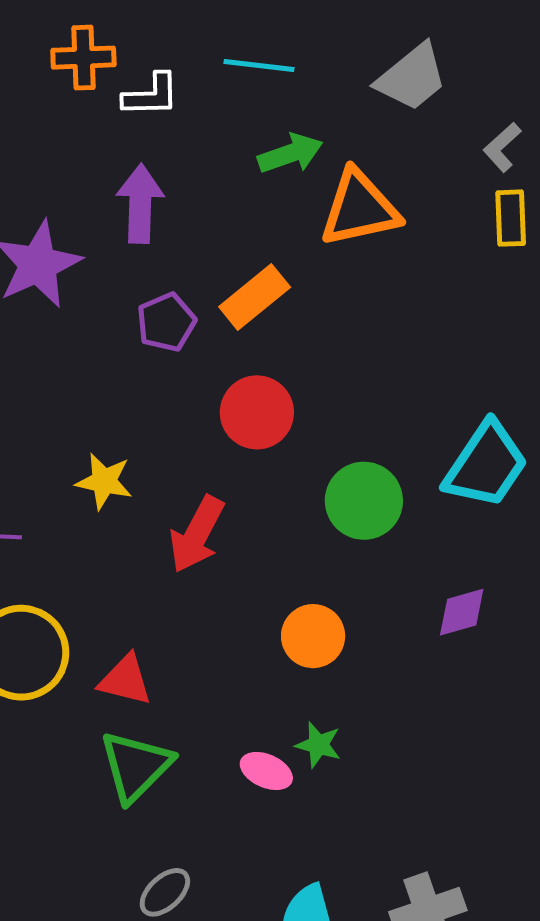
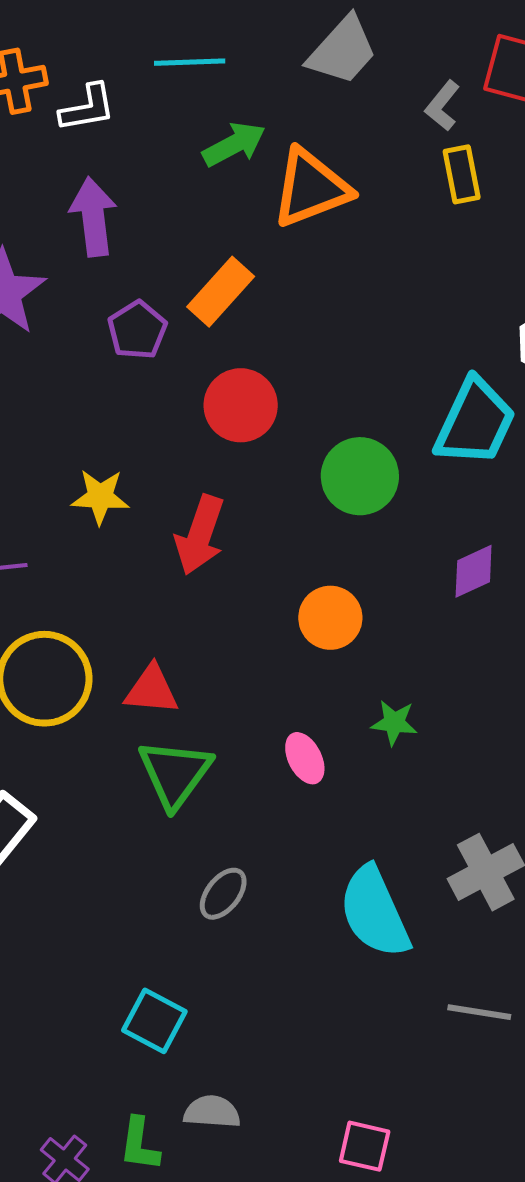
green star: (318, 745) -> (394, 723), moved
pink ellipse: (266, 771) -> (305, 758), turned 48

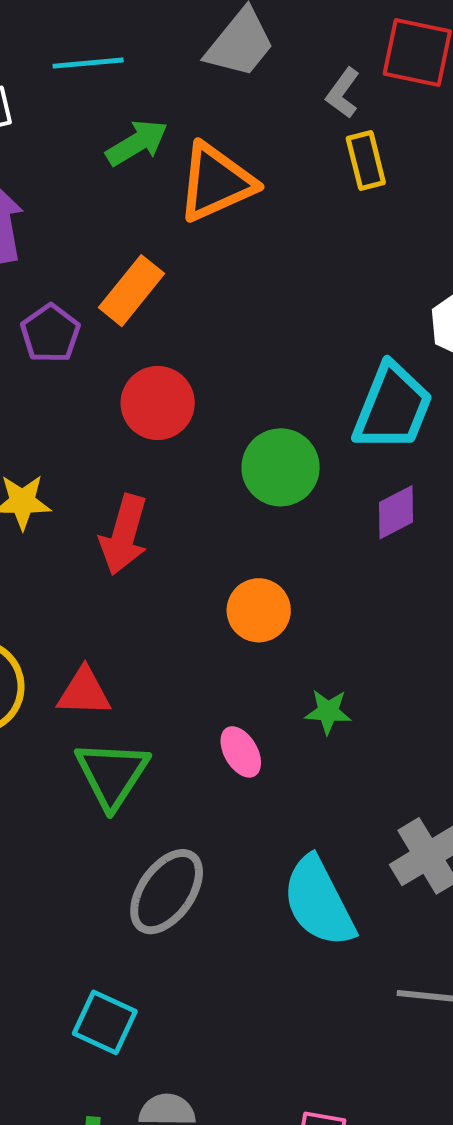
purple diamond: (474, 571) -> (396, 512), moved
gray ellipse: (223, 894) -> (167, 892), size x1.6

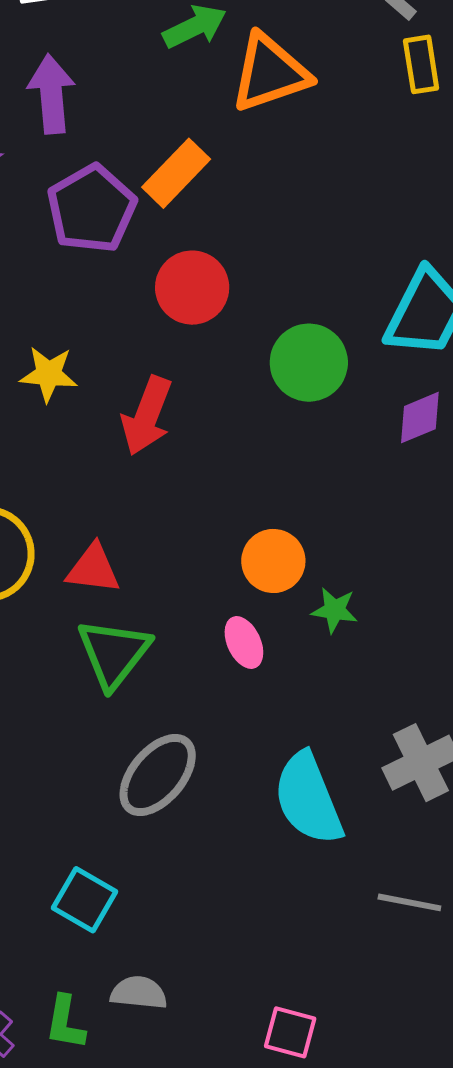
purple pentagon: (50, 333) -> (91, 209), size x1.5
orange circle: (259, 610) -> (273, 561), moved

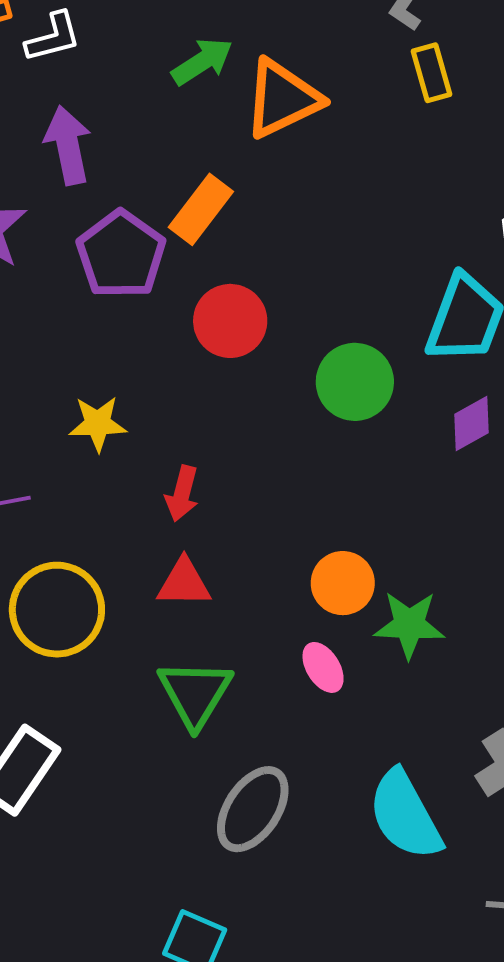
red arrow: (147, 416) -> (182, 494), moved, size x0.7
red triangle: (93, 569) -> (184, 583), moved
green star: (335, 610) -> (409, 625), size x1.5

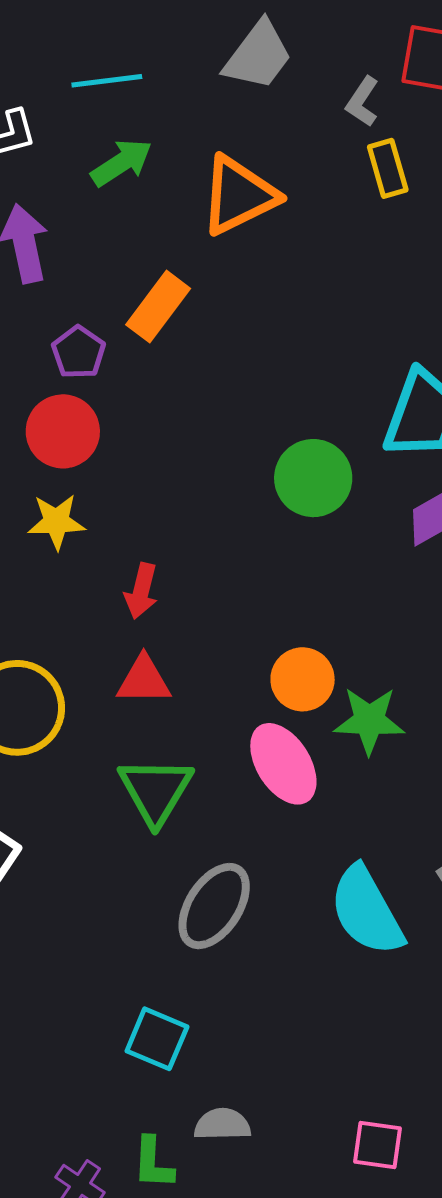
green arrow: (202, 61) -> (122, 163), moved
purple pentagon: (121, 254) -> (78, 352), size x0.6
red circle: (230, 321) -> (63, 431), moved
pink ellipse: (323, 667) -> (283, 764), size x1.6

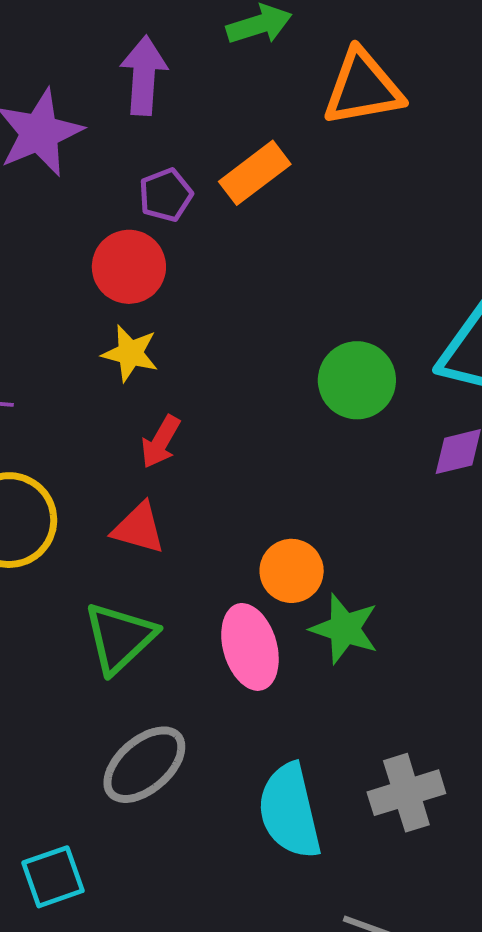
yellow star: (56, 522) -> (130, 353), moved
cyan square: (157, 1039) -> (53, 877), turned 32

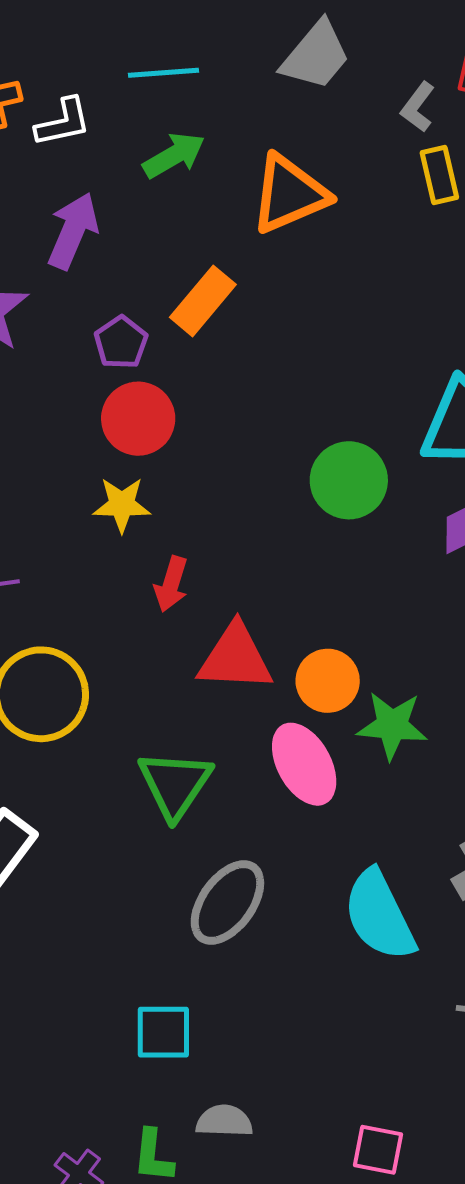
purple arrow: (144, 76) -> (73, 231), turned 32
red circle: (129, 267) -> (138, 419), moved
red triangle: (139, 528) -> (235, 658), moved, size x1.4
cyan square: (53, 877) -> (163, 1032), turned 32

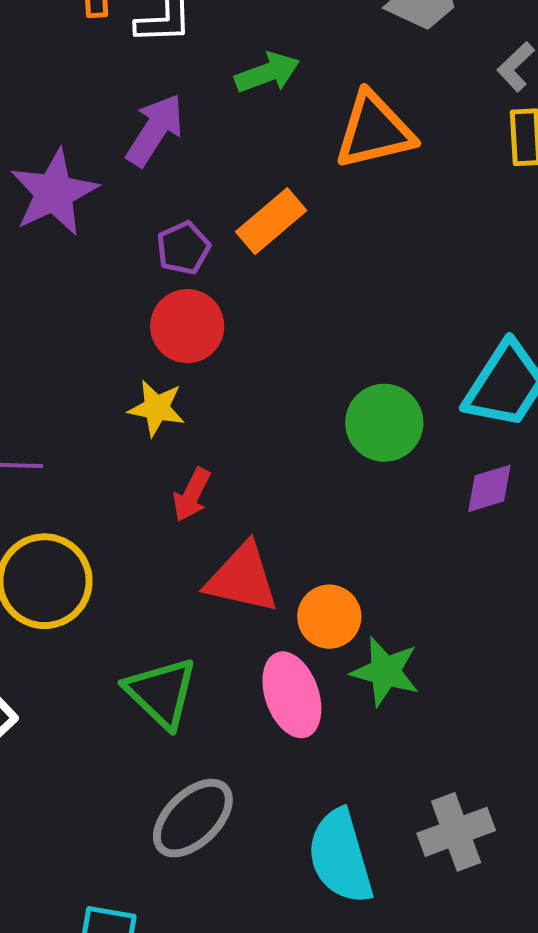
green triangle: (175, 784) -> (161, 693), turned -30

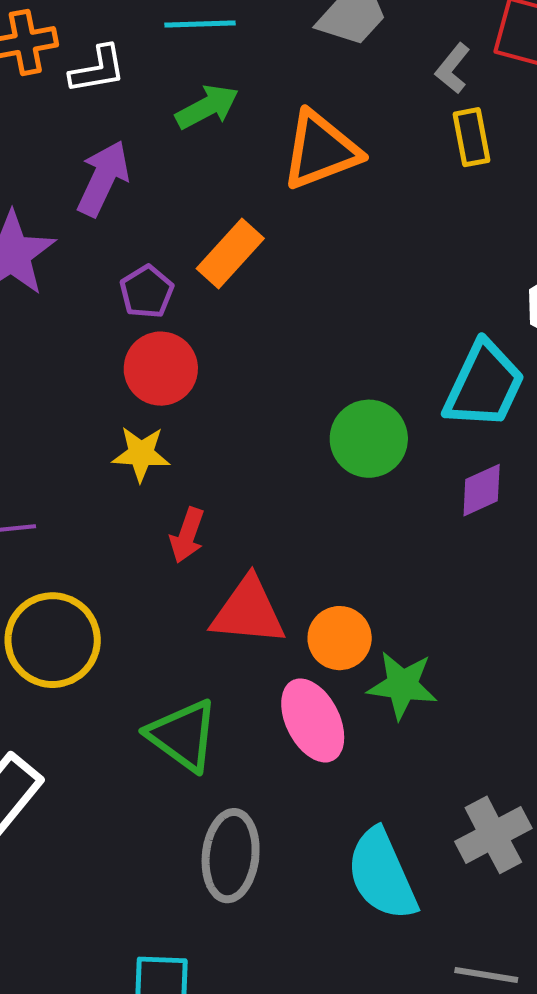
gray ellipse: (193, 818) -> (231, 856), turned -32

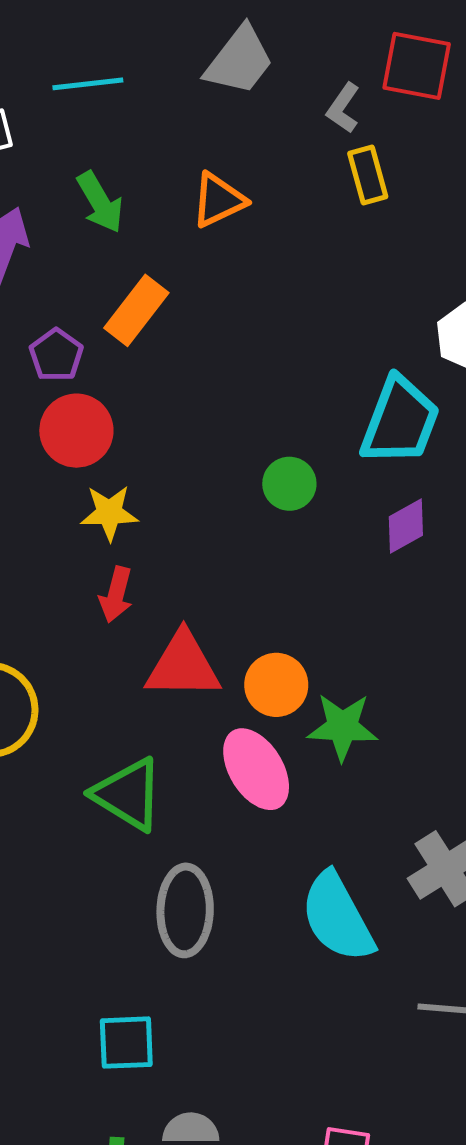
green arrow: (207, 107) -> (100, 202), moved, turned 92
orange triangle: (321, 150) -> (218, 200), size x0.7
green circle: (369, 439) -> (289, 484), size x0.7
yellow star: (141, 454) -> (109, 513), moved

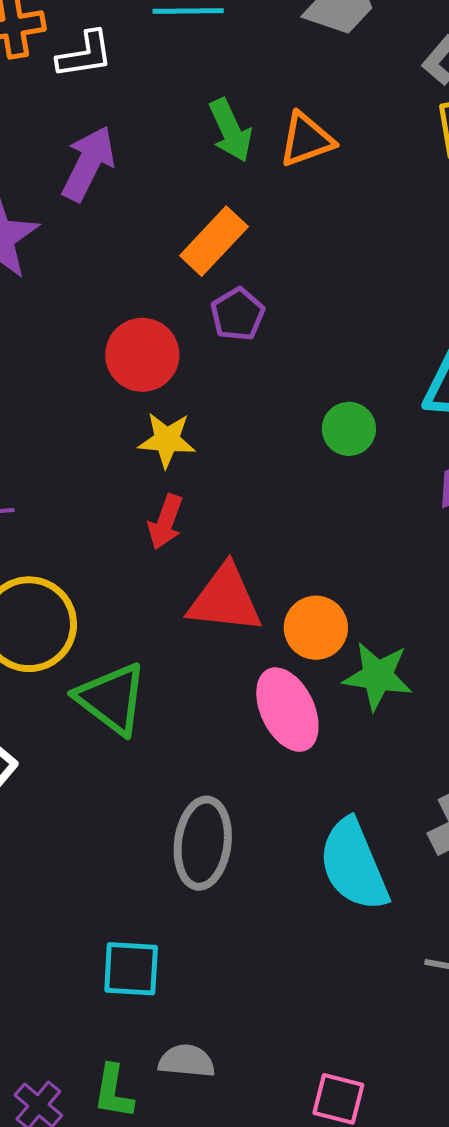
green arrow: (100, 202) -> (230, 130), moved
purple pentagon: (56, 355) -> (238, 314), moved
green triangle: (128, 794) -> (112, 699), moved

